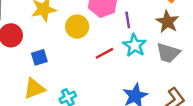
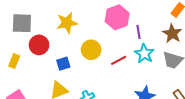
yellow circle: (77, 27) -> (91, 50), moved

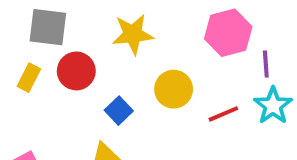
yellow rectangle: (14, 61) -> (29, 78), moved
blue square: (63, 64) -> (119, 111), turned -32

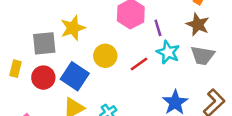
gray square: (48, 27) -> (44, 43), moved
red circle: (76, 71) -> (43, 78), moved
blue square: (119, 111) -> (75, 76), size x1.6

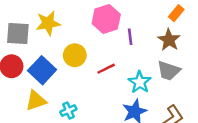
cyan star: (168, 52) -> (140, 82), moved

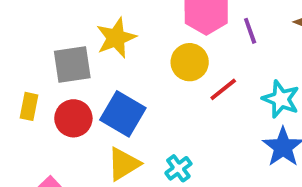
yellow circle: (75, 55) -> (190, 62), moved

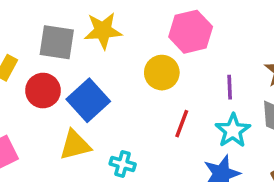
purple line: (250, 31) -> (230, 87), moved
red line: (223, 89) -> (182, 124), moved, turned -48
cyan cross: (178, 168) -> (123, 164), turned 35

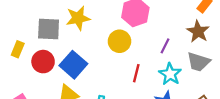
purple line: (230, 87) -> (165, 46), turned 35

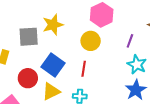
red circle: (43, 62) -> (28, 78), moved
red line: (136, 73) -> (84, 69), moved

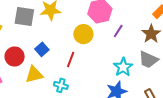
purple line: (130, 41) -> (118, 31), moved
blue square: (53, 65) -> (42, 49), size x0.6

